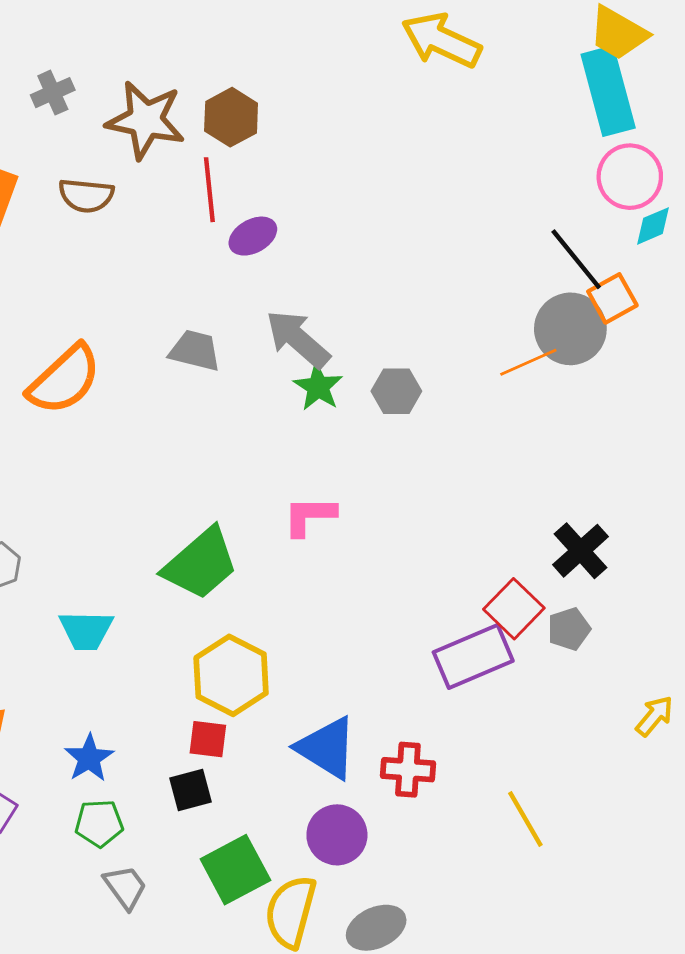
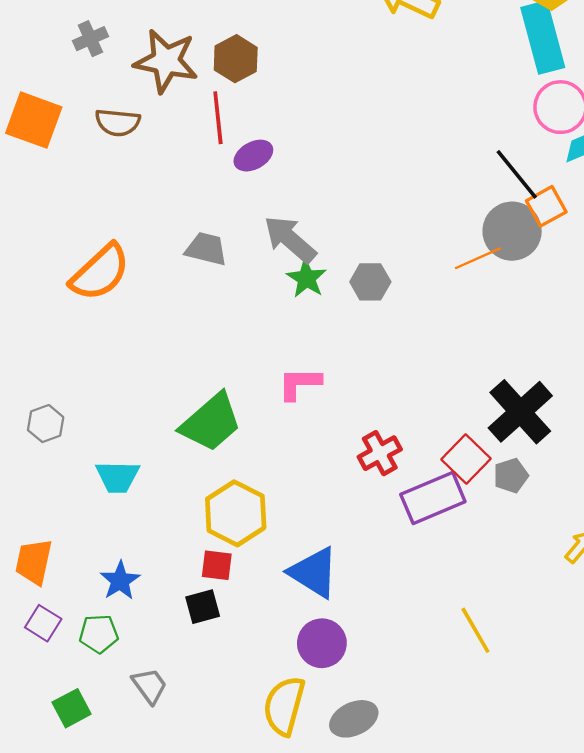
black cross: (581, 551) -> (520, 412), size x1.4
red cross: (408, 770) -> (380, 453), moved, turned -33
green pentagon: (99, 823) -> (99, 634), moved
green square: (235, 870) -> (72, 708), moved, size x0.7

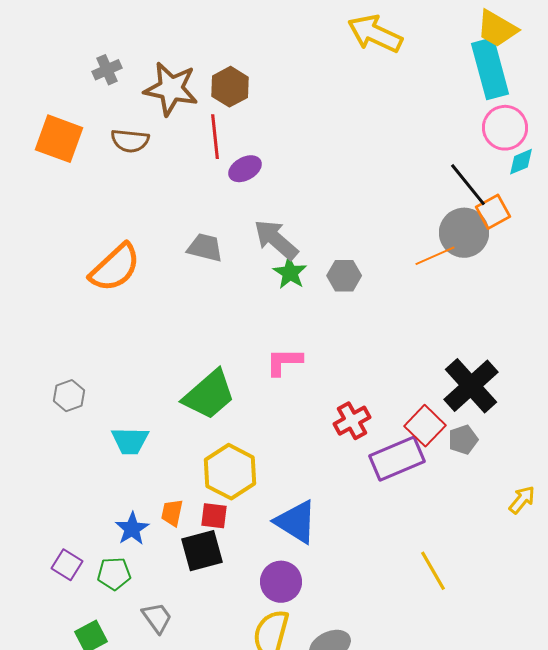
orange trapezoid: (34, 562) -> (172, 513), moved, size x0.7
black square: (203, 607) -> (202, 551), size x1.4
purple circle: (322, 643) -> (281, 582), moved

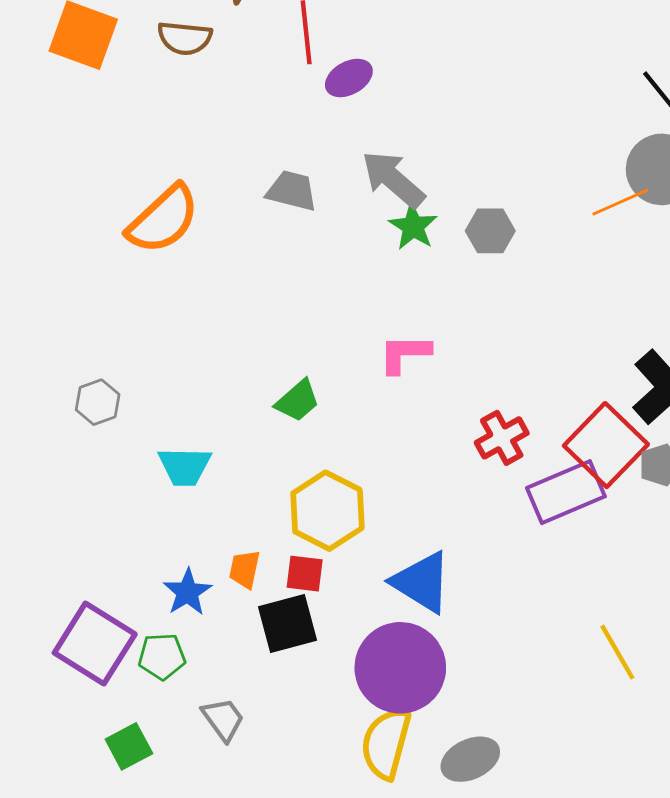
green trapezoid: (209, 395) -> (297, 401), size x0.6
red square: (425, 426) -> (606, 445), size x1.4
purple square: (67, 565) -> (95, 644), size x1.8
purple circle: (281, 582) -> (400, 668), size x1.5

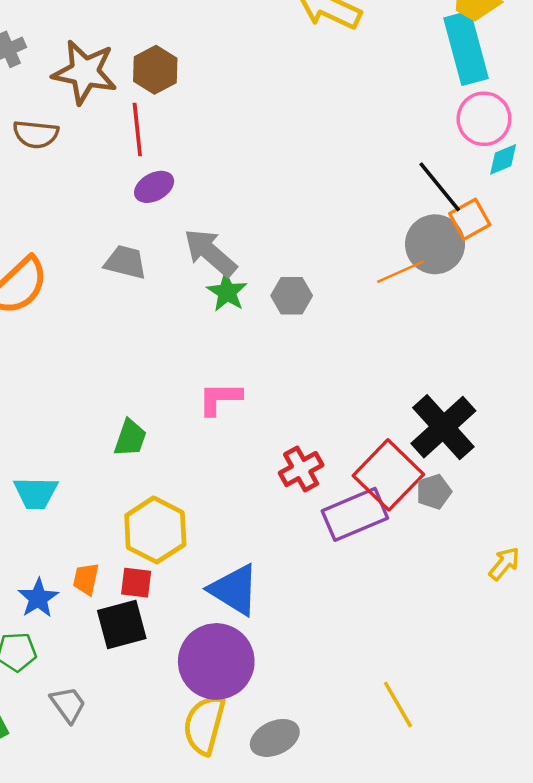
purple ellipse: (349, 78) -> (154, 187), moved
green trapezoid: (297, 401) -> (130, 438), turned -30
yellow line: (617, 652) -> (398, 705), moved

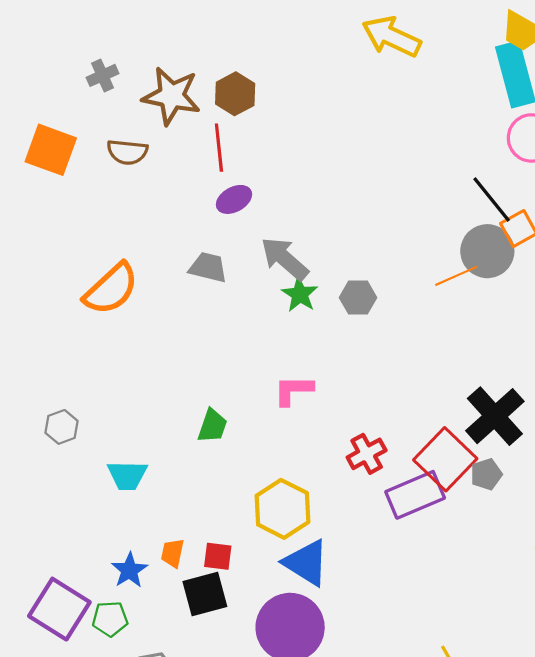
yellow hexagon: (155, 530) -> (283, 509), moved

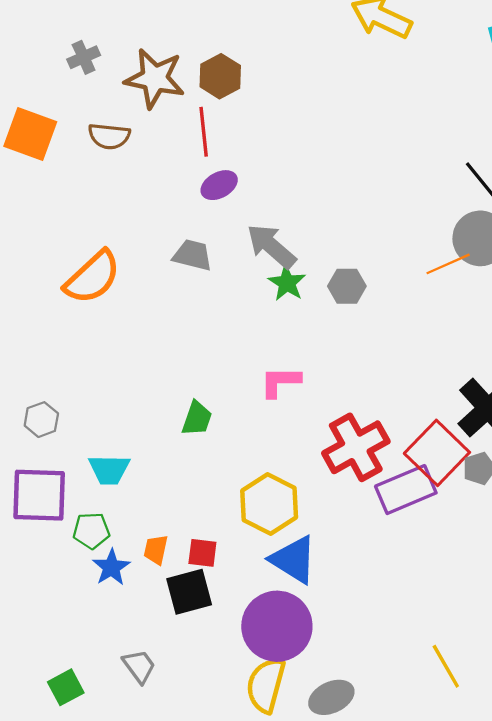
red cross: (367, 454) -> (356, 447), size x1.6
purple square: (59, 609) -> (39, 495), moved, turned -30
green pentagon: (110, 619) -> (91, 531), moved

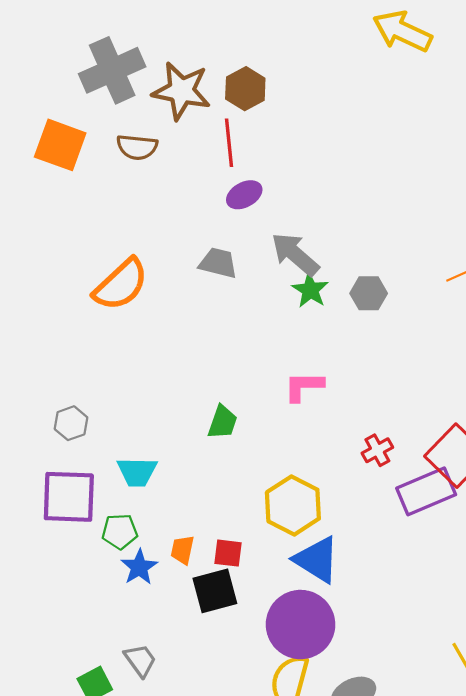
gray cross: (84, 57) -> (112, 70), size x2.0
red cross: (356, 447) -> (377, 450), size x0.5
gray trapezoid: (139, 666) -> (140, 660), moved

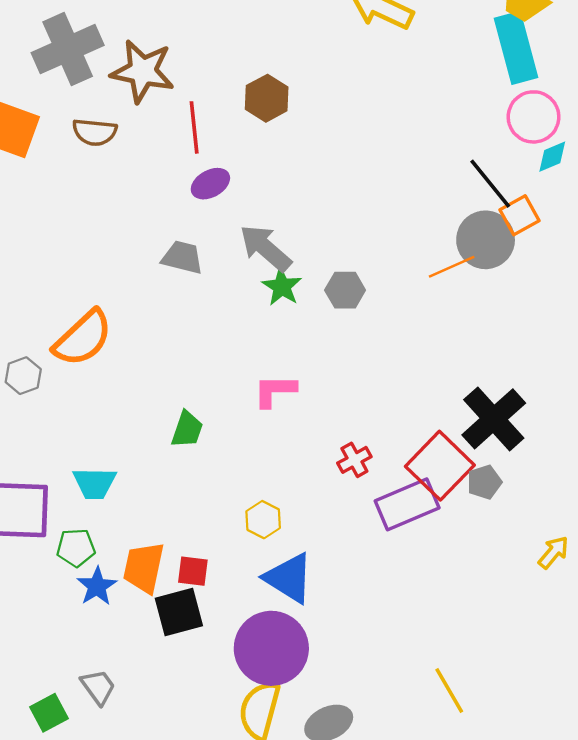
brown hexagon: (245, 89) -> (267, 98), moved
orange semicircle: (121, 285) -> (83, 338), moved
gray hexagon: (71, 423) -> (23, 376), moved
yellow hexagon: (293, 505) -> (263, 520), size x0.6
orange trapezoid: (183, 550) -> (144, 568), size x1.6

